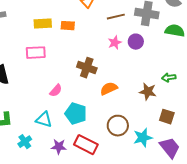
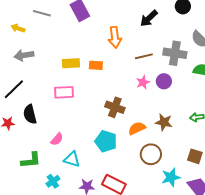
pink semicircle: (56, 91) -> (57, 139), moved
brown star: (148, 92) -> (164, 122), moved
cyan pentagon: (76, 114) -> (106, 141), moved
brown circle: (118, 126) -> (151, 154), moved

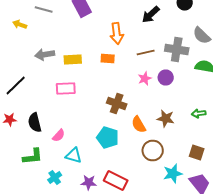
gray arrow: (24, 55) -> (45, 54), moved
orange rectangle: (96, 65) -> (108, 58), moved
black semicircle: (30, 114) -> (35, 122), moved
orange semicircle: (137, 128) -> (139, 124), turned -96

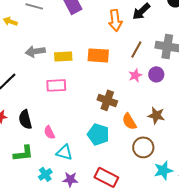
orange arrow: (117, 34) -> (115, 20), moved
brown line: (146, 52) -> (136, 49), turned -48
orange rectangle: (108, 58) -> (98, 55), size x1.5
pink semicircle: (59, 136) -> (49, 132), turned 112
purple star: (89, 182) -> (70, 179), moved

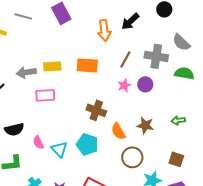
gray arrow: (35, 51) -> (26, 72), moved
black semicircle: (25, 119) -> (14, 129), turned -90
cyan triangle: (64, 152) -> (59, 149), moved, turned 30

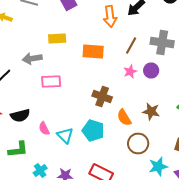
yellow rectangle: (52, 66) -> (57, 38), moved

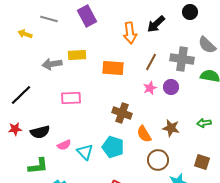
gray arrow: (32, 58) -> (52, 64), moved
pink semicircle: (44, 128) -> (64, 145), turned -88

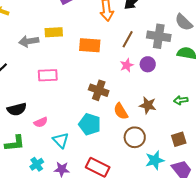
cyan triangle: (85, 152) -> (61, 140), moved
brown square: (202, 162) -> (179, 139), turned -35

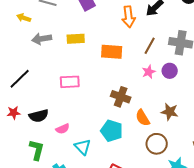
gray arrow: (29, 41) -> (42, 39), moved
green L-shape: (15, 143) -> (37, 150), turned -70

